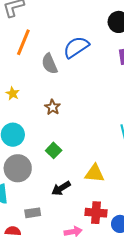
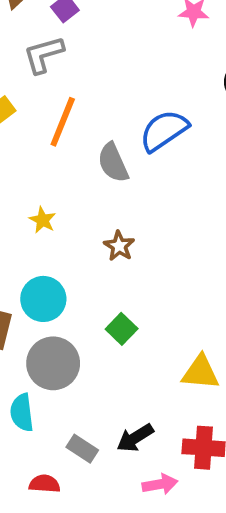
black arrow: (61, 188) -> (135, 438), moved
gray rectangle: (33, 213) -> (82, 449), turned 42

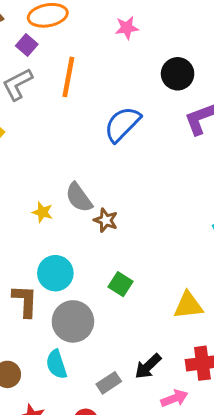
orange line: (63, 122) -> (68, 77), moved
gray semicircle: (113, 163) -> (79, 197), moved
gray rectangle: (82, 449) -> (109, 383), turned -55

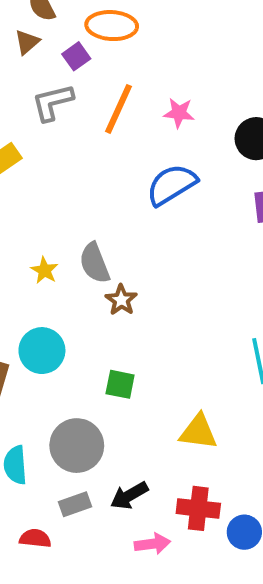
pink star: (127, 28) -> (179, 113), moved
green square: (121, 284) -> (120, 384), turned -35
gray circle: (73, 321) -> (77, 446), moved

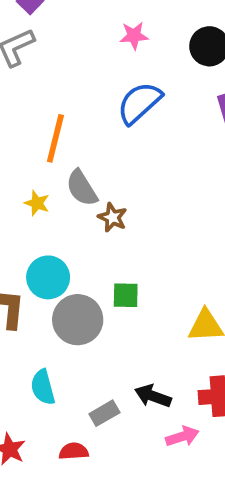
orange line: (119, 109) -> (55, 138), moved
gray circle: (77, 446) -> (78, 320), moved
black arrow: (129, 496) -> (153, 396), turned 60

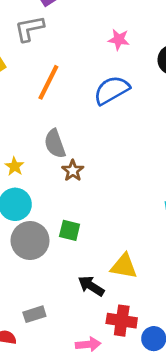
orange line: (55, 138) -> (48, 82), moved
yellow star: (37, 203) -> (15, 166), moved
black arrow: (153, 396) -> (91, 286), moved

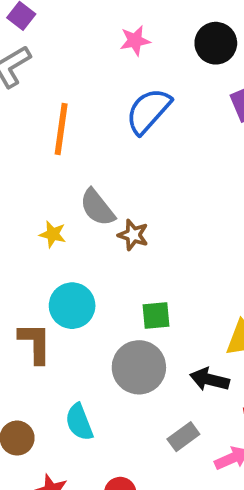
yellow star: (15, 166) -> (53, 234), moved
gray circle: (30, 241) -> (139, 367), moved
gray rectangle: (34, 314) -> (183, 437), moved

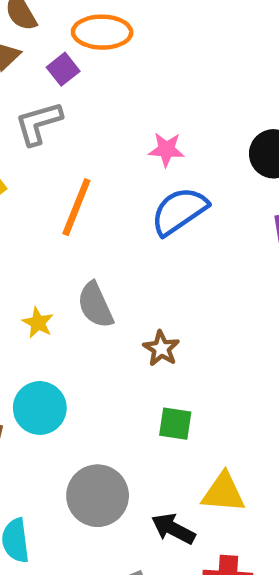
pink star: (135, 41) -> (166, 149), moved
brown star: (133, 235) -> (161, 348), moved
green square: (156, 316) -> (175, 424), moved

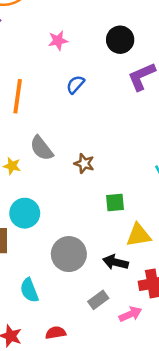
pink star: (166, 149) -> (58, 41), moved
blue semicircle: (179, 211) -> (75, 84), size x0.6
green square: (175, 424) -> (115, 203), moved

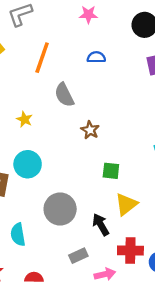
blue semicircle: (75, 84) -> (96, 57), turned 36
gray semicircle: (42, 148) -> (64, 95), moved
yellow triangle: (138, 235) -> (126, 204), turned -40
black arrow: (116, 262) -> (101, 225), turned 35

